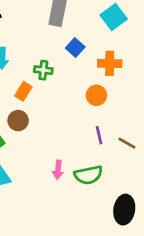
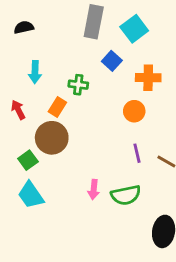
cyan square: (114, 17) -> (134, 29), moved
brown circle: (18, 121) -> (52, 138), size x1.5

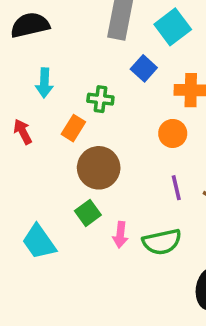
black semicircle: (24, 27) -> (30, 25), size x1.5
brown circle: (52, 138) -> (99, 168), moved
green square: (28, 160) -> (88, 213), moved

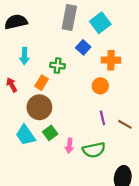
brown circle: (99, 168) -> (39, 107), moved
cyan trapezoid: (39, 242) -> (26, 135), moved

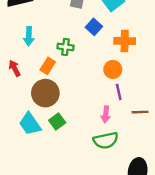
purple line: (102, 118) -> (119, 92), moved
brown line: (125, 124) -> (140, 112), turned -32
pink arrow: (69, 146) -> (106, 114), moved

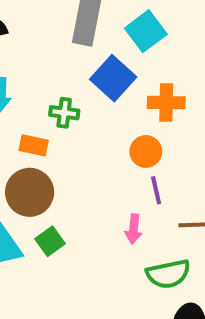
blue square: (94, 27) -> (113, 78), size x1.5
orange rectangle: (48, 66) -> (34, 145), turned 70
green semicircle: (106, 140) -> (168, 274), moved

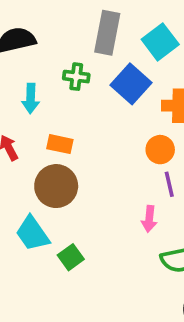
green cross: (64, 113) -> (76, 77), moved
green square: (50, 241) -> (71, 257), moved

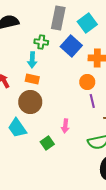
cyan arrow: (31, 98) -> (32, 60), moved
pink arrow: (149, 219) -> (65, 126), moved
green square: (71, 257) -> (47, 143), moved

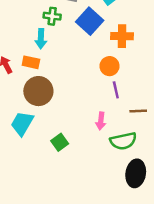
orange rectangle: (32, 79) -> (31, 62), moved
pink arrow: (65, 126) -> (101, 121), moved
cyan trapezoid: (17, 128) -> (22, 123), turned 65

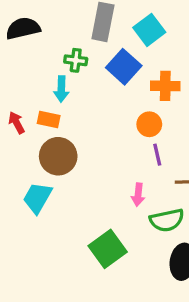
green square: (60, 142) -> (108, 249), moved, size x1.6

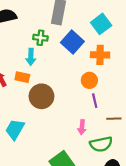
cyan square: (149, 30) -> (101, 24), moved
brown circle: (58, 156) -> (41, 96), moved

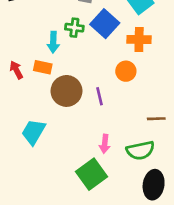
green cross: (40, 38) -> (74, 28), moved
purple line: (95, 101) -> (99, 96), moved
pink arrow: (82, 127) -> (105, 144), moved

